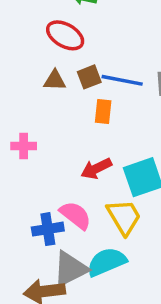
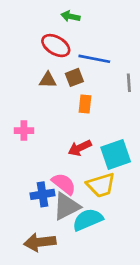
blue line: (122, 80) -> (94, 59), moved
yellow trapezoid: (124, 217) -> (101, 185), turned 104
gray triangle: (70, 269) -> (66, 206), moved

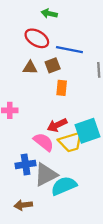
pink semicircle: (64, 184) -> (44, 142), moved
yellow trapezoid: (101, 185) -> (71, 142), moved
brown arrow: (40, 242) -> (23, 205), size x0.7

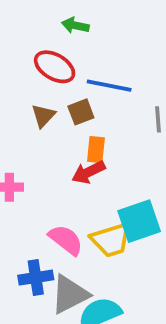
brown triangle: (30, 68) -> (43, 116), turned -49
red arrow: (57, 125) -> (88, 172), moved

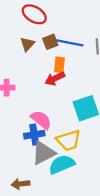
blue line: (109, 86) -> (70, 43), moved
yellow trapezoid: (111, 240) -> (69, 140), moved
blue cross: (36, 278) -> (34, 135), moved

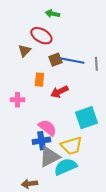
brown triangle: (27, 44) -> (24, 51), moved
orange rectangle: (59, 65) -> (39, 80), moved

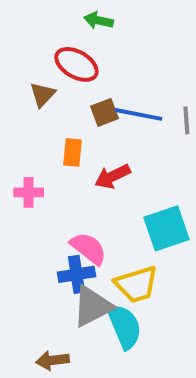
cyan semicircle: (65, 167) -> (124, 326), turned 90

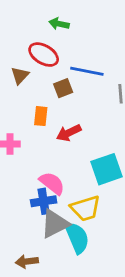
blue line: (138, 114) -> (87, 71), moved

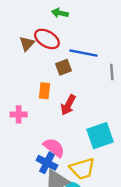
brown triangle: (20, 75) -> (27, 44), moved
red arrow: (69, 133) -> (68, 105), turned -36
blue cross: (44, 201) -> (47, 163), turned 36

